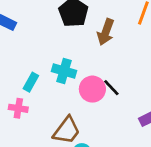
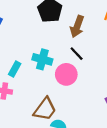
black line: (111, 88) -> (77, 54), moved

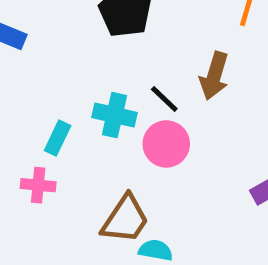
brown arrow: (77, 27) -> (214, 76), moved
black line: (77, 54) -> (164, 99), moved

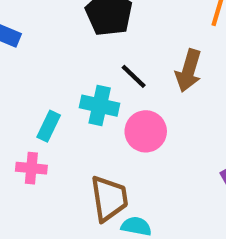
black line: (164, 99) -> (134, 76), moved
brown trapezoid: (125, 219) -> (109, 198), turned -42

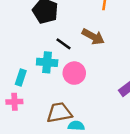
brown arrow: (189, 71) -> (93, 37), turned -70
brown trapezoid: (109, 198) -> (59, 113), turned -84

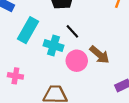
brown arrow: (93, 37) -> (99, 55), moved
cyan rectangle: (21, 77) -> (28, 30), moved, size x1.6

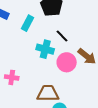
cyan rectangle: (28, 30) -> (28, 23), moved, size x0.7

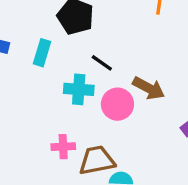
pink cross: (12, 77) -> (63, 147), moved

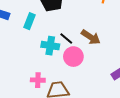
black line: (102, 63) -> (66, 39), moved
brown arrow: (149, 88) -> (91, 37), moved

